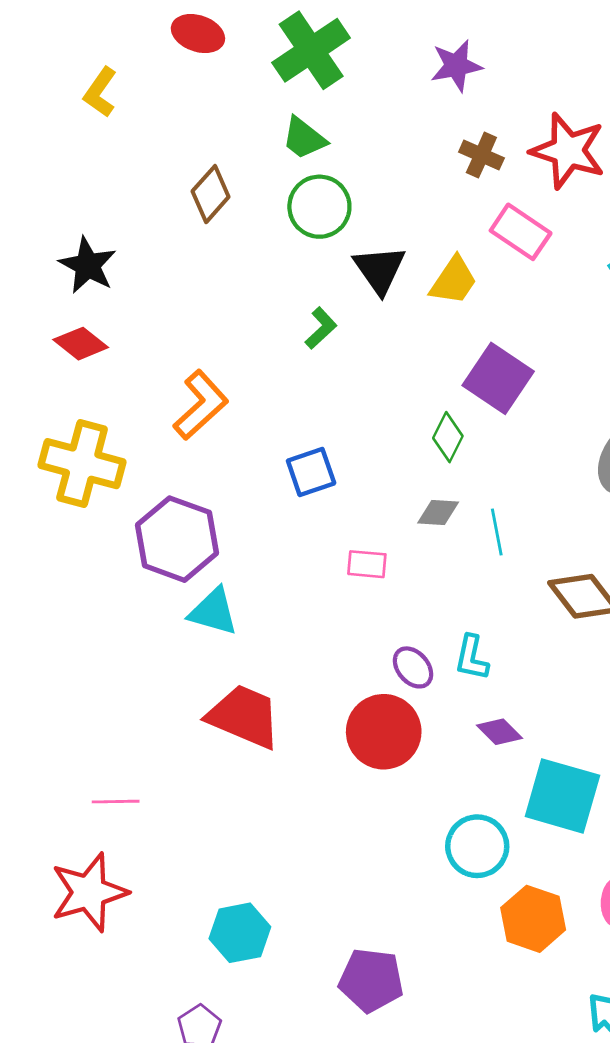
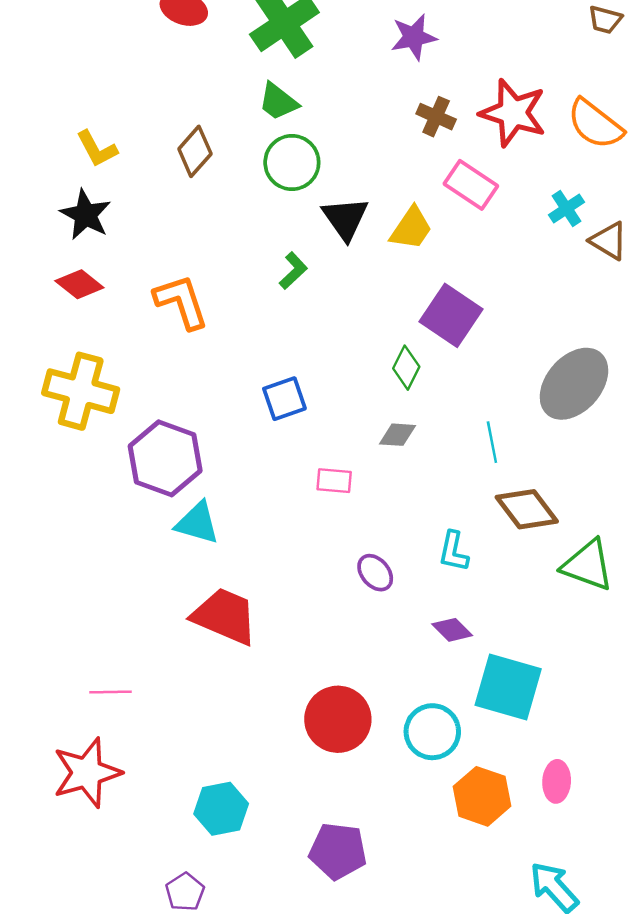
yellow L-shape: (100, 92) -> (97, 149), moved, turned -63
orange L-shape: (201, 405) -> (181, 302), moved, turned -66
cyan line: (497, 532) -> (492, 442), moved
cyan L-shape: (472, 658) -> (453, 551), moved
red circle: (384, 732) -> (338, 719), moved

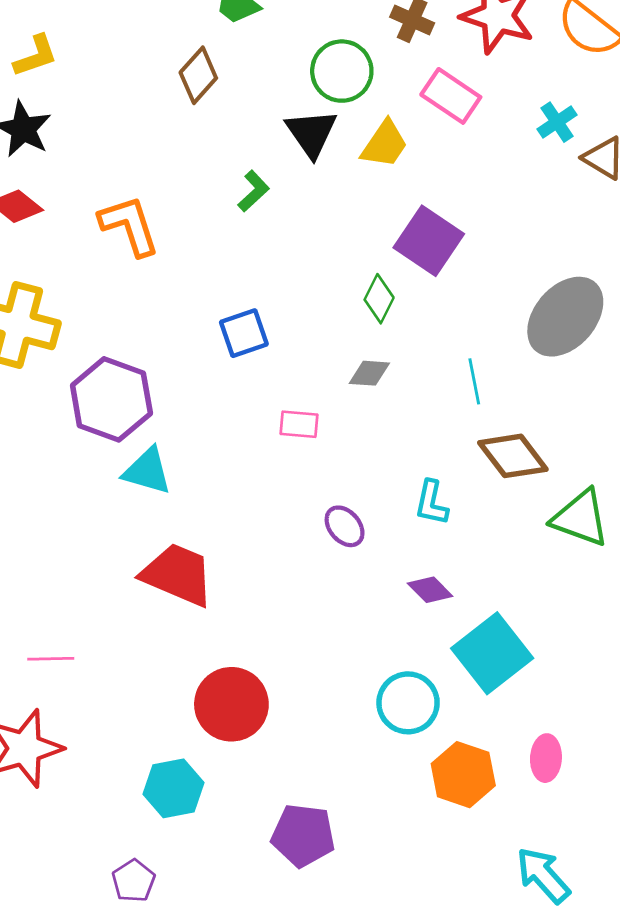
yellow L-shape: (97, 149) -> (36, 56), turned -81
brown diamond: (195, 151) -> (198, 75), moved
green circle: (292, 163) -> (342, 71), moved
cyan square: (508, 687) -> (492, 653), turned 36
red circle: (338, 719) -> (231, 704), moved

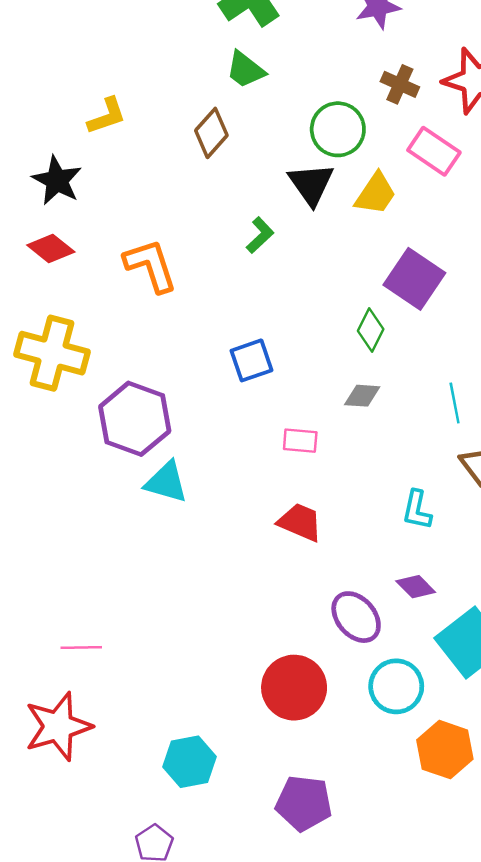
yellow L-shape: (36, 56) -> (107, 116), moved
purple ellipse: (345, 526) -> (356, 617), moved, size x1.4
red trapezoid: (178, 575) -> (300, 522), moved, size x0.7
red circle: (231, 704) -> (294, 688), moved

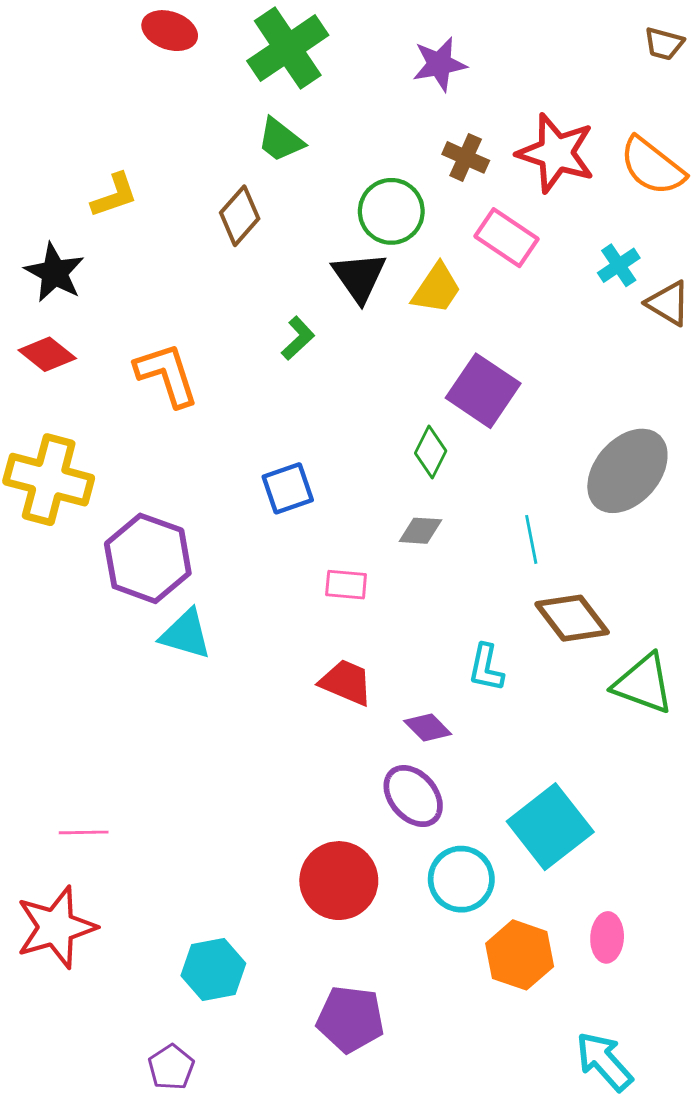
purple diamond: (416, 587) -> (428, 727), moved

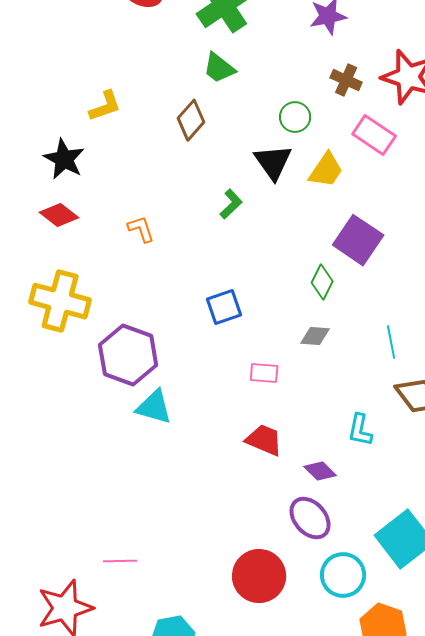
green circle: (391, 211) -> (295, 117), size x0.7
orange L-shape: (167, 375) -> (141, 229), size x0.6
pink line: (84, 832) -> (120, 561), moved

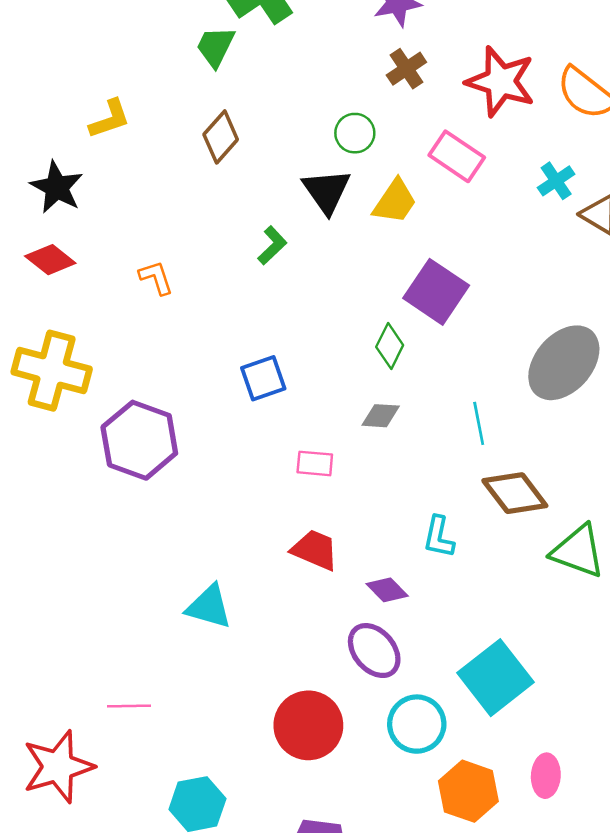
green trapezoid: (219, 68) -> (215, 47), moved, turned 78
brown cross: (346, 80) -> (406, 69), moved, turned 32
cyan triangle: (154, 407) -> (209, 607), moved

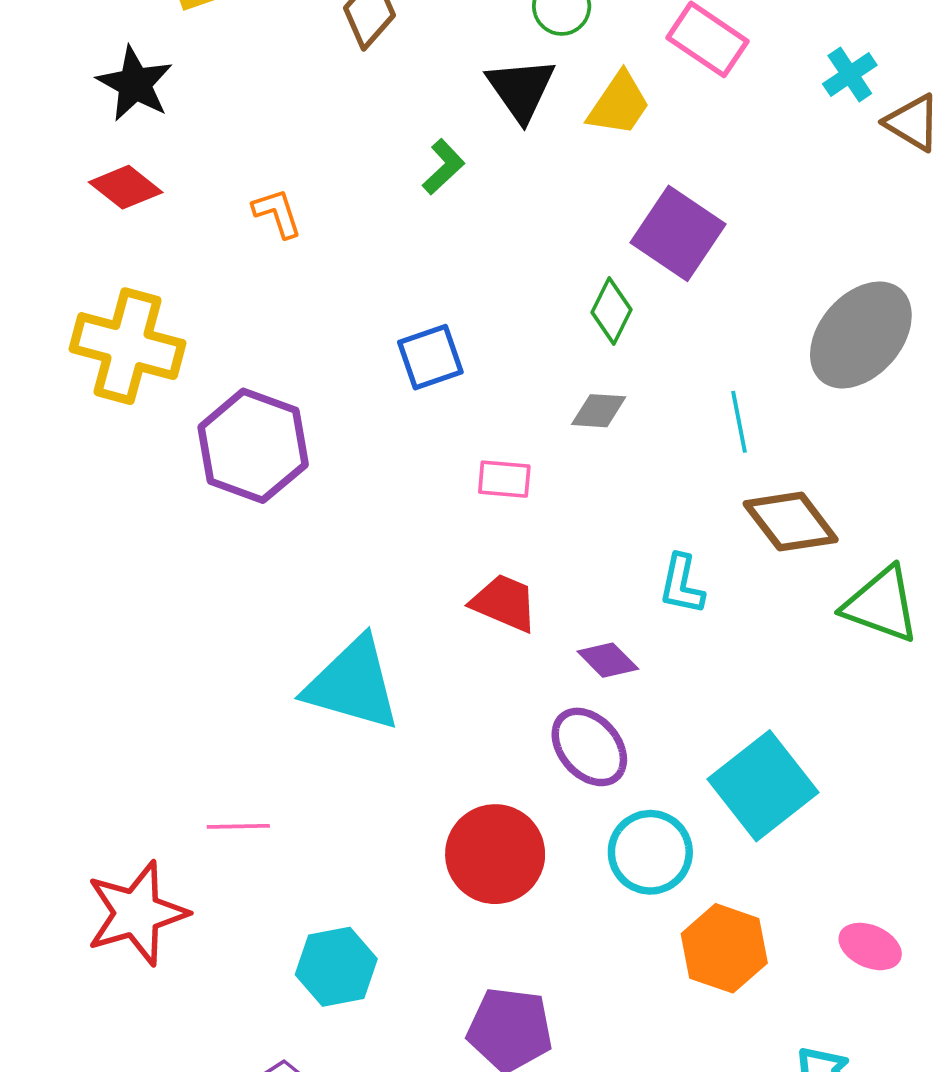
cyan triangle: (209, 607) -> (353, 684), size x1.5
pink ellipse: (546, 776) -> (870, 946), moved, turned -69

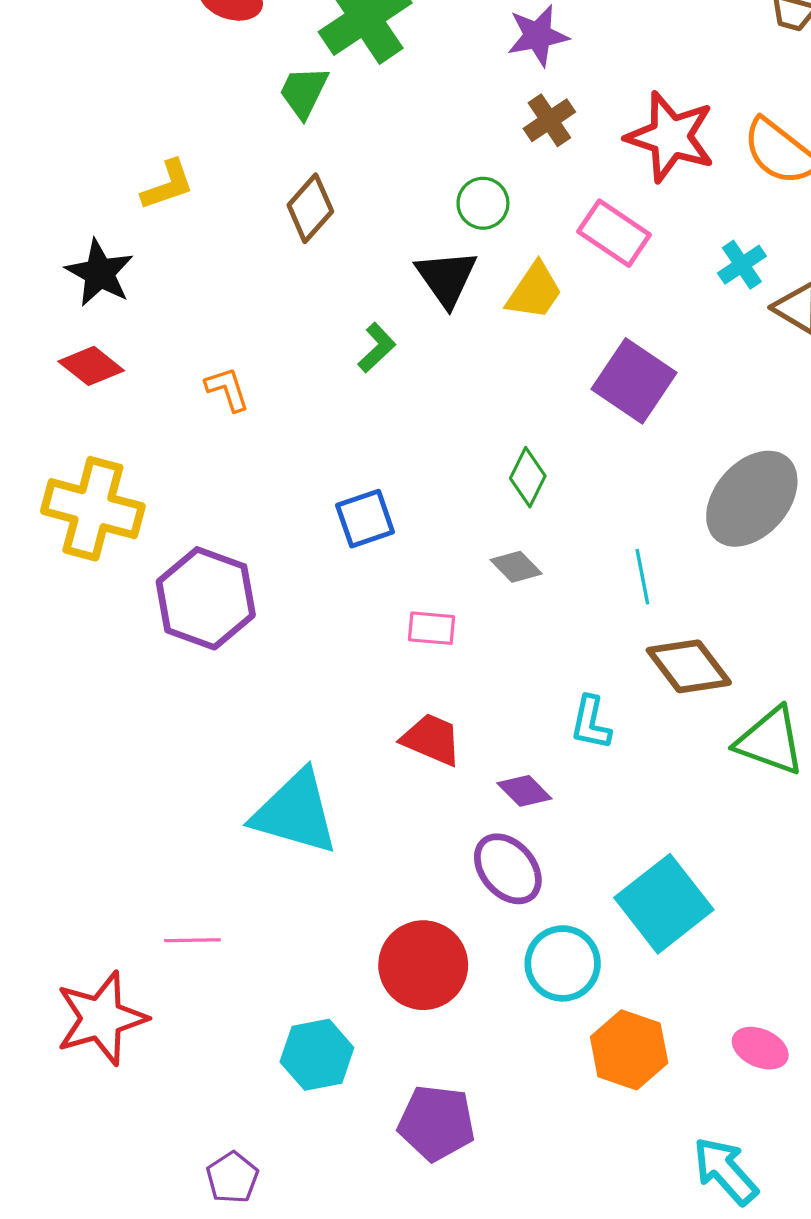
purple square: (678, 233) -> (634, 381), moved
gray diamond: (599, 411) -> (516, 567), turned 42
cyan hexagon: (336, 967) -> (317, 1055), moved

